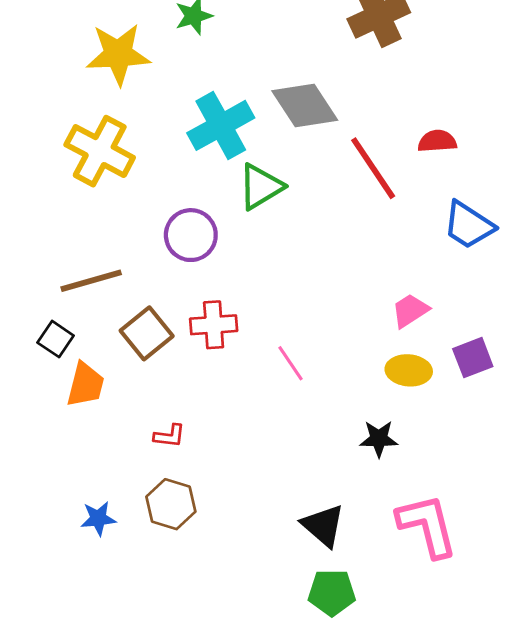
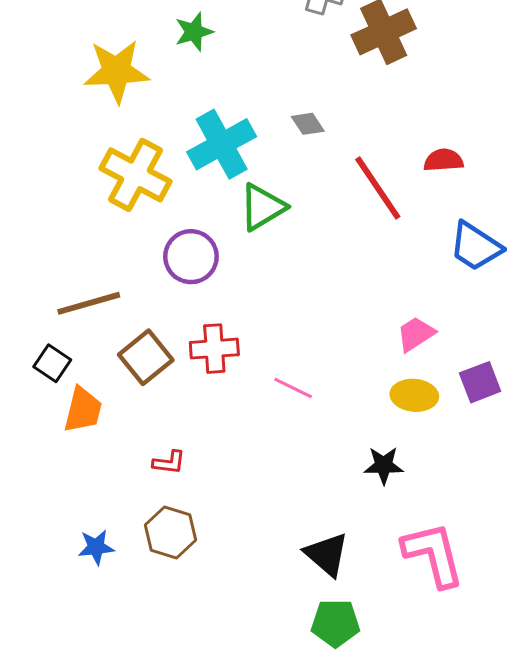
gray diamond: (305, 105) -> (308, 124), size x0.5
yellow cross: (100, 151) -> (135, 175), moved
pink line: (290, 363) -> (293, 388), turned -30

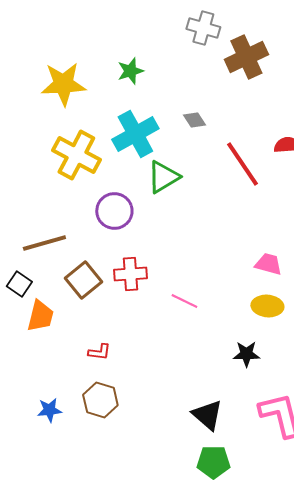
green star: (194, 32) -> (130, 71), moved
pink trapezoid: (416, 334) -> (268, 264), turned 48

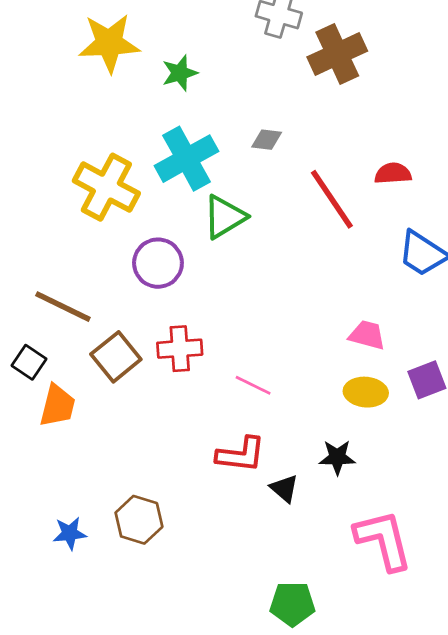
yellow star: (63, 84) -> (109, 43), moved
gray diamond: (194, 120) -> (267, 140), turned -50
brown line: (44, 243) -> (63, 307), turned 42
red L-shape: (99, 352) -> (241, 455), moved, size x1.6
black triangle: (207, 415) -> (284, 489), moved, size x0.7

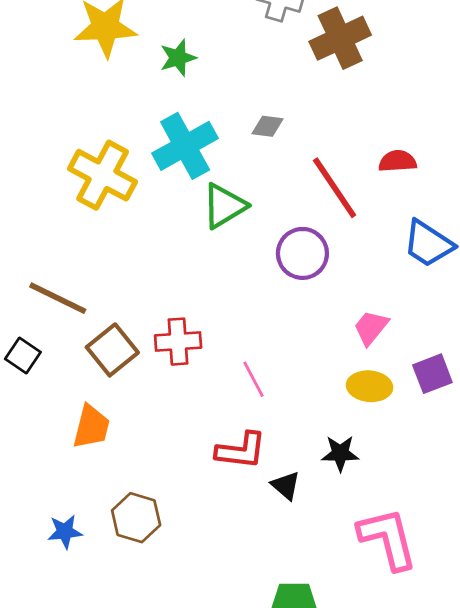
purple circle: (158, 263) -> (302, 253), moved
pink trapezoid: (367, 335) -> (371, 328), turned -66
pink line: (253, 385) -> (254, 379), turned 36
orange trapezoid: (58, 406) -> (91, 427), moved

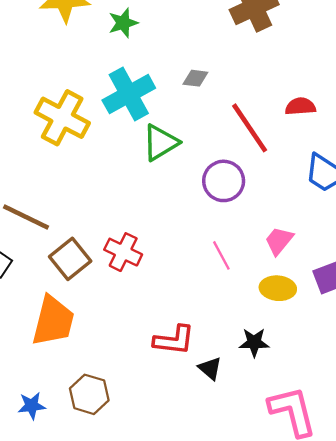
red cross: (178, 342) -> (123, 252), turned 30
pink line: (254, 379) -> (221, 255), moved
orange trapezoid: (91, 427) -> (53, 321), size x1.4

